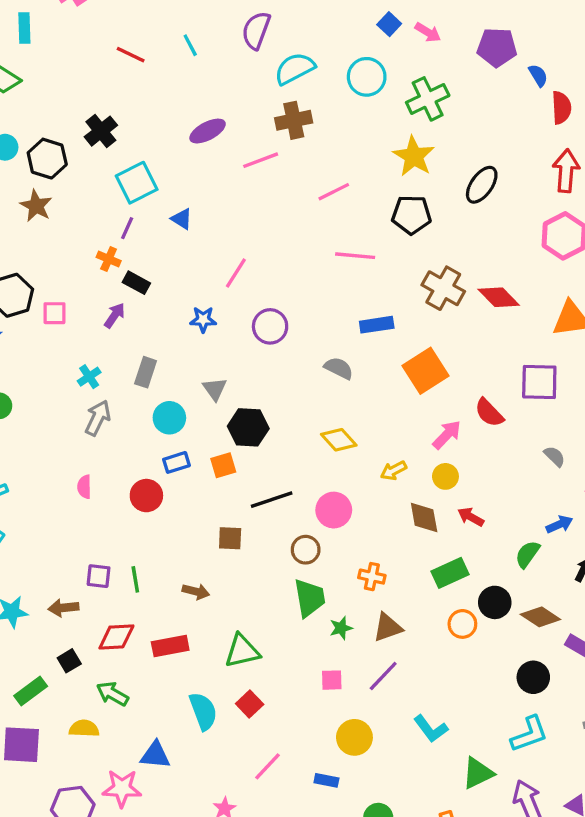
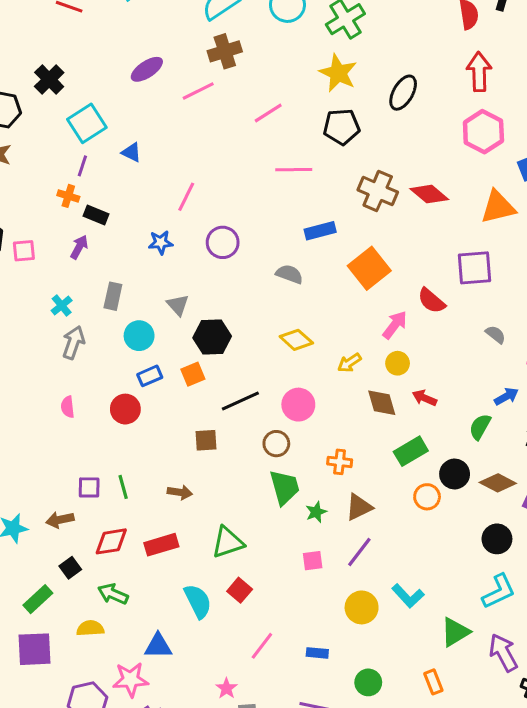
yellow circle: (354, 737) -> (362, 607), moved

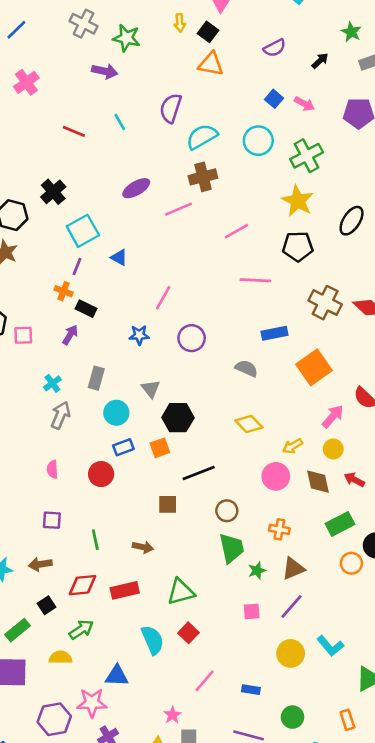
pink circle: (298, 405) -> (276, 476), moved
purple square: (89, 487) -> (52, 520), moved
green arrow: (113, 594) -> (81, 630), turned 120

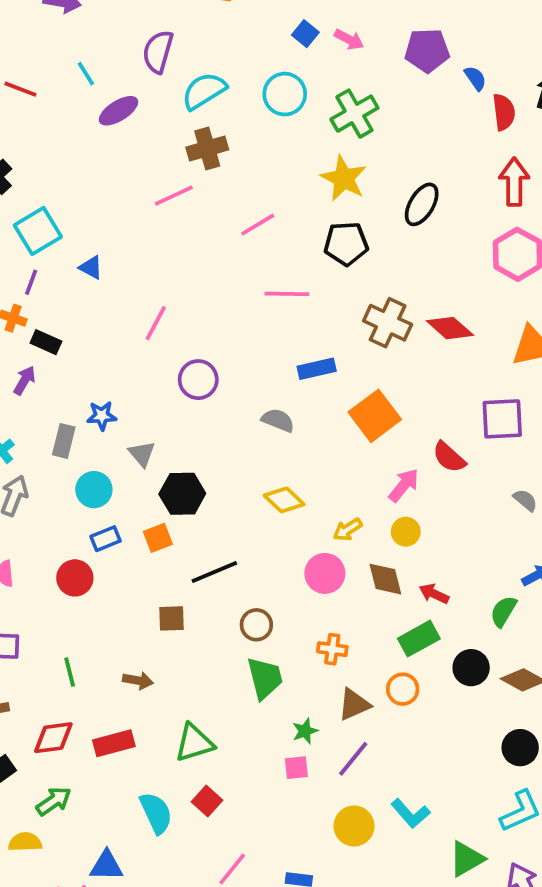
purple ellipse: (136, 188) -> (118, 111), moved
blue star: (139, 335) -> (102, 416), moved
red arrow: (354, 480) -> (434, 594), moved
orange circle: (351, 563) -> (403, 689), moved
green star: (257, 571) -> (305, 731), moved

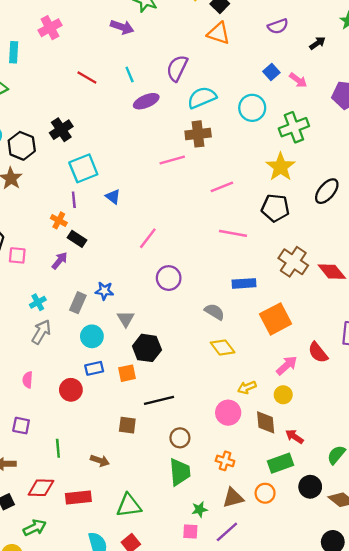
purple line: (31, 282) -> (74, 200), turned -35
yellow diamond: (284, 500) -> (223, 347), moved

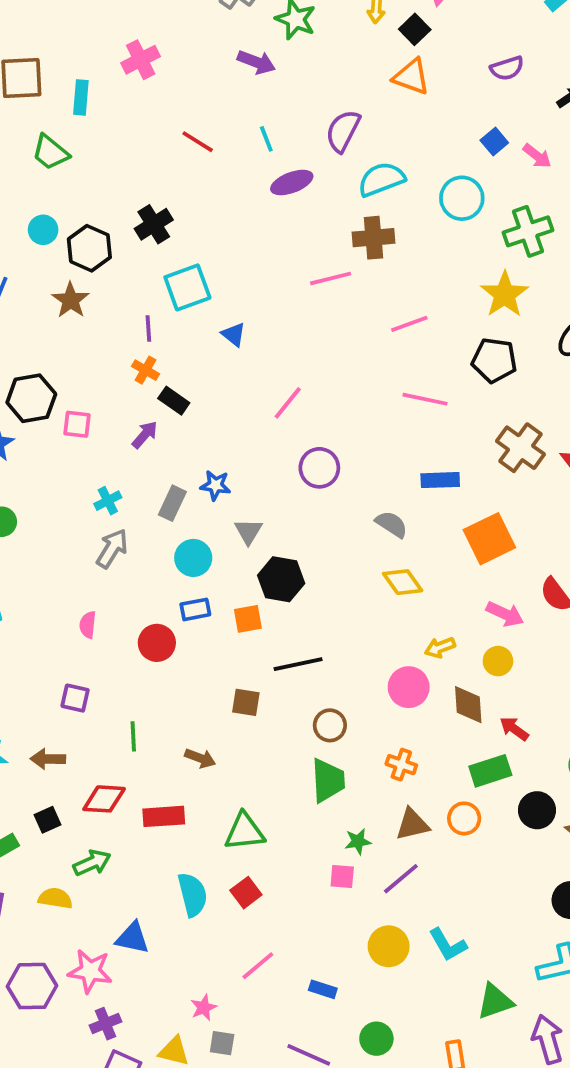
purple line: (74, 200) -> (148, 328), moved
pink arrow: (287, 365) -> (505, 614), turned 65

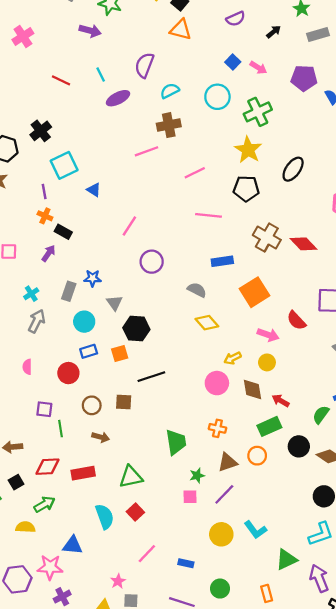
cyan semicircle: (381, 179) -> (170, 91), size x0.7
purple square: (75, 698) -> (44, 409), moved
brown circle: (330, 725) -> (92, 405), moved

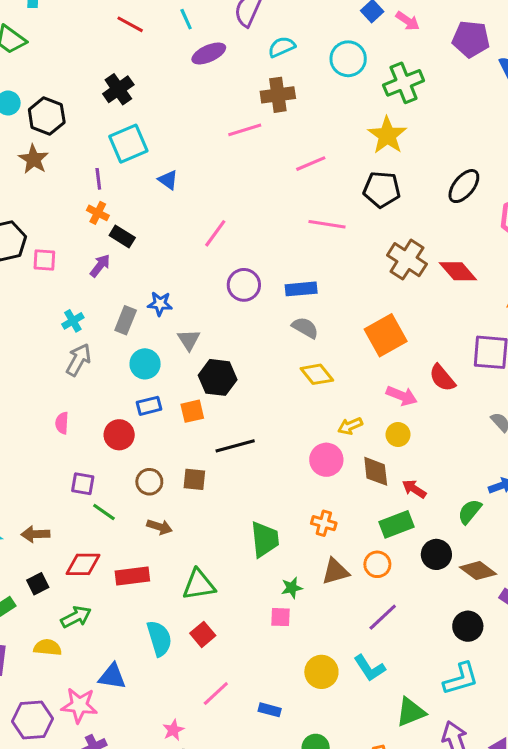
black cross: (41, 131) -> (118, 89), moved
black ellipse: (293, 169) -> (464, 186), moved
blue rectangle: (222, 261) -> (301, 289), moved
green line: (60, 429) -> (104, 512), turned -49
purple line: (224, 494) -> (383, 617), moved

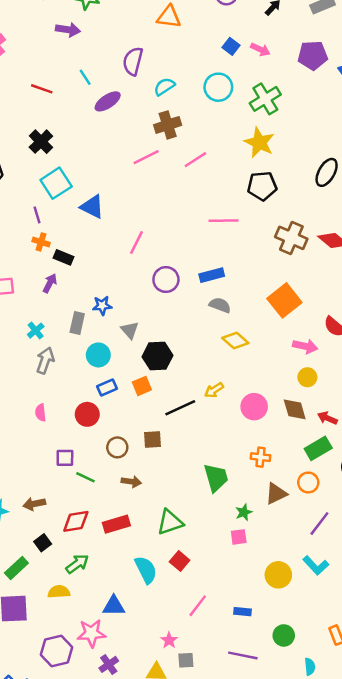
pink line: (311, 164) -> (195, 160), moved
blue triangle: (168, 180) -> (92, 207), size x1.5
yellow arrow: (350, 426) -> (214, 390), moved

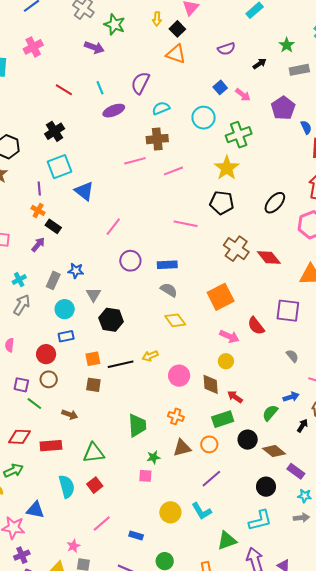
purple pentagon: (313, 55) -> (283, 108), turned 30
orange square: (142, 386) -> (93, 359), moved
brown circle: (117, 447) -> (49, 379), moved

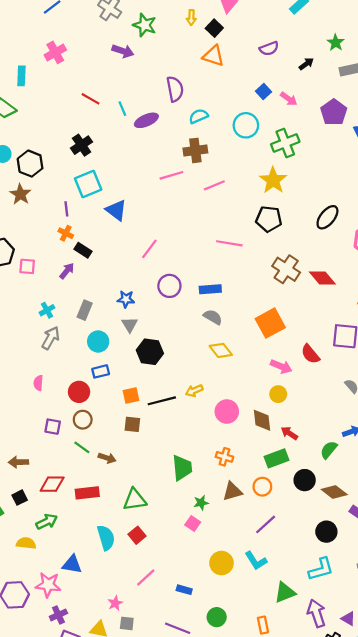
purple semicircle: (140, 83) -> (175, 89), turned 145
cyan line: (100, 88) -> (122, 109), moved
blue star: (76, 271) -> (126, 299), moved
green line: (34, 404) -> (82, 447), moved
pink square: (145, 476) -> (193, 523), turned 32

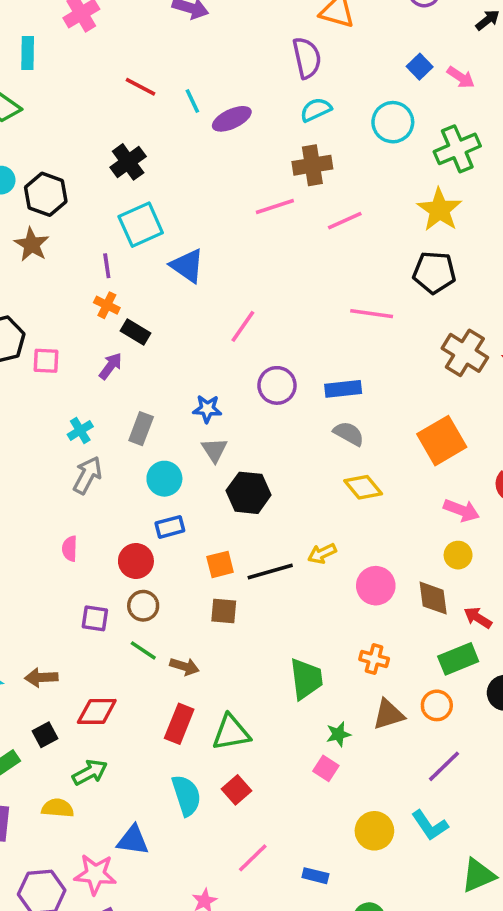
purple semicircle: (175, 89) -> (307, 58), moved
red rectangle: (87, 493) -> (179, 724), moved, turned -60

